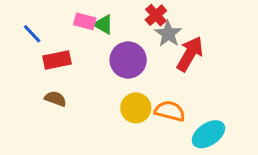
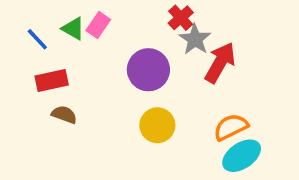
pink rectangle: (85, 21) -> (98, 25), turned -70
green triangle: (103, 24) -> (73, 29), moved
red rectangle: (57, 60) -> (52, 80), moved
orange semicircle: (170, 111) -> (231, 127), moved, turned -40

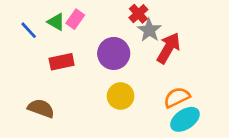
red rectangle: (52, 80) -> (62, 62), moved
brown semicircle: (64, 115) -> (41, 108), moved, size x1.4

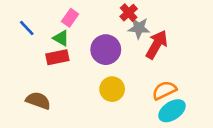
green triangle: (56, 22) -> (61, 38), moved
gray star: (149, 30) -> (139, 28), turned -30

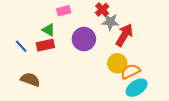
pink rectangle: (70, 18) -> (64, 11), moved, turned 40
blue line: (27, 28) -> (21, 46), moved
yellow circle: (112, 89) -> (117, 63), moved

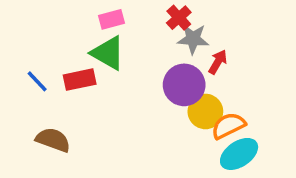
green triangle: (48, 30) -> (108, 53), moved, size x1.5
red arrow: (124, 35) -> (218, 62), size x0.6
purple circle: (84, 39) -> (184, 85), moved

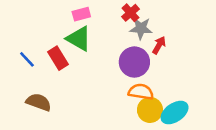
red rectangle: (80, 80) -> (58, 58), turned 70
yellow circle: (205, 111) -> (150, 110), moved
orange semicircle: (228, 126) -> (141, 92), moved, turned 35

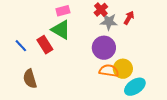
red arrow: (159, 45) -> (129, 18), moved
brown semicircle: (39, 102) -> (30, 79), turned -126
yellow circle: (150, 110) -> (123, 69), moved

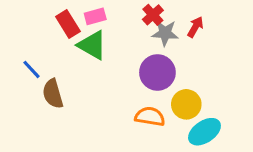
red rectangle: (45, 45) -> (68, 24), moved
orange semicircle: (109, 71) -> (150, 116), moved
brown semicircle: (30, 79) -> (53, 94), moved

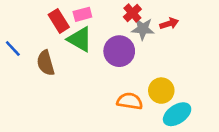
red arrow: (195, 27) -> (169, 24), turned 42
blue line: (32, 69) -> (13, 49), moved
purple circle: (157, 72) -> (119, 51), moved
brown semicircle: (53, 94) -> (46, 63), moved

